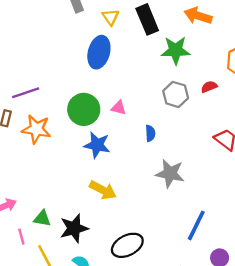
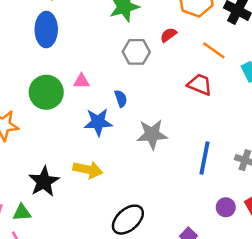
blue star: (97, 145) -> (98, 122), moved
green triangle: (42, 218) -> (22, 213), moved
blue line: (196, 225) -> (205, 158), moved
black star: (74, 228) -> (44, 182), moved

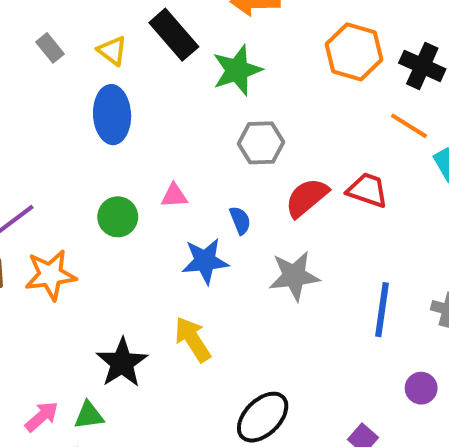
red semicircle: (168, 35) -> (307, 198), moved, size x1.6
orange line: (214, 50) -> (409, 126), moved
green circle: (46, 92) -> (118, 217), size x0.7
yellow arrow: (88, 170) -> (193, 339), turned -132

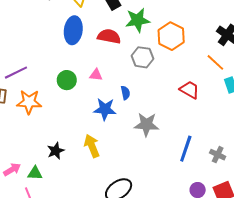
orange hexagon: (354, 52) -> (171, 36), moved
red semicircle: (307, 198) -> (109, 36), moved, turned 40
black star: (122, 363) -> (56, 151), size x0.7

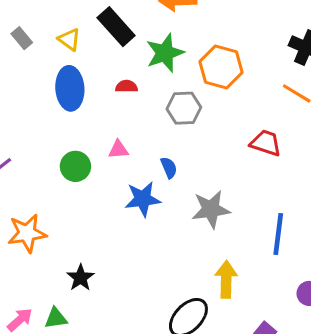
red semicircle: (109, 36) -> (126, 86), size x0.6
orange star: (29, 102) -> (27, 233), moved
yellow arrow: (92, 146) -> (226, 279), moved, turned 35

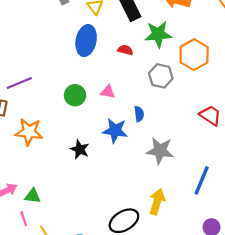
black star: (80, 278) -> (80, 149), moved, turned -30

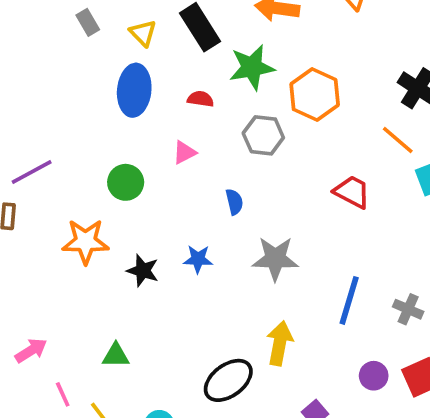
pink triangle: (108, 92) -> (184, 152), moved, turned -32
blue star: (115, 131) -> (198, 259), moved, size x0.7
orange star: (29, 132) -> (86, 242), moved
green triangle: (33, 196) -> (116, 355), moved

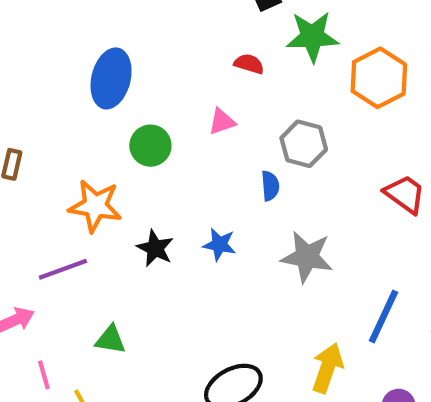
blue ellipse: (134, 90) -> (111, 78), moved
gray hexagon: (263, 135) -> (304, 144), moved
purple line: (32, 172) -> (63, 269), moved
yellow arrow: (280, 343) -> (327, 368), moved

